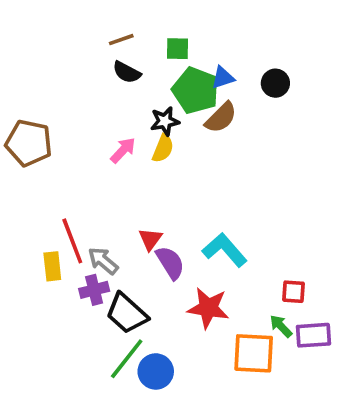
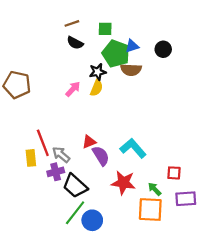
brown semicircle: (221, 118) -> (131, 70), turned 48
red triangle: (150, 239) -> (89, 142), turned 32
green arrow: (281, 326) -> (155, 189), moved

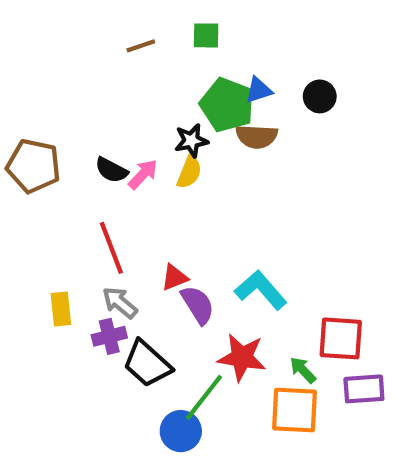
green square: (105, 29) -> (206, 35), moved
black semicircle: (75, 43) -> (111, 170), moved
red line: (43, 143) -> (111, 248), moved
red square: (174, 173) -> (341, 338), size x1.6
green line: (75, 213) -> (204, 397), moved

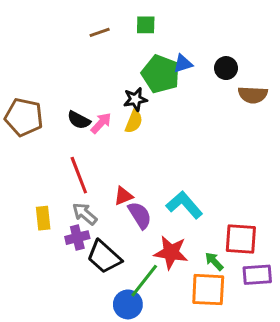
brown semicircle: (257, 136) -> (253, 95), moved

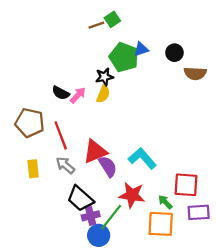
green square: (146, 25) -> (112, 19), turned -35
brown line: (100, 32) -> (96, 25), moved
brown pentagon: (24, 117) -> (30, 123), moved
red triangle: (123, 196) -> (95, 151), size x1.6
purple cross: (77, 238) -> (91, 216), moved

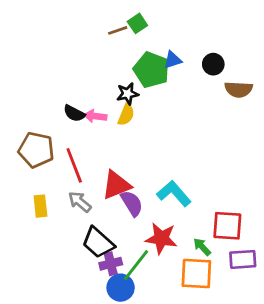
pink arrow: (78, 95) -> (95, 116), turned -126

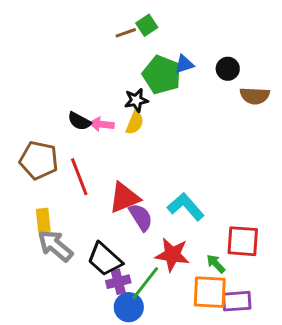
gray arrow: (80, 202) -> (55, 246), moved, size x1.4
purple rectangle: (243, 259) -> (237, 301), moved

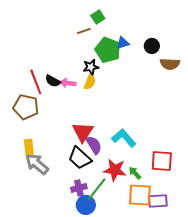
brown line: (126, 33) -> (84, 31), moved
red line: (79, 177) -> (36, 82), moved
red triangle: (124, 198) -> (83, 132), turned -35
black trapezoid: (105, 259) -> (80, 158), moved
green arrow: (216, 264) -> (135, 173), moved

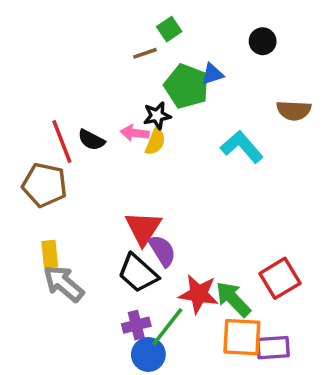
black circle: (152, 46) -> (263, 41), moved
pink arrow: (68, 83) -> (135, 133), moved
cyan L-shape: (124, 138) -> (242, 147), moved
red square: (162, 161) -> (280, 278), turned -35
green arrow: (135, 173) -> (233, 299), size x1.6

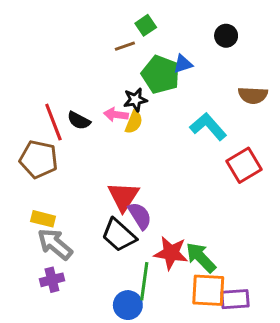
yellow rectangle: (50, 254) -> (43, 219), turned -70
red square: (280, 278) -> (244, 165), moved
purple cross: (136, 325) -> (52, 280), moved
green line: (167, 327) -> (144, 281), turned -30

